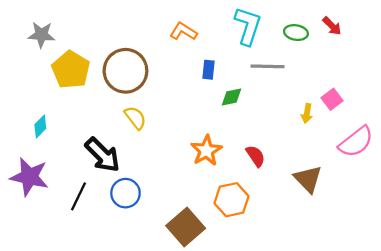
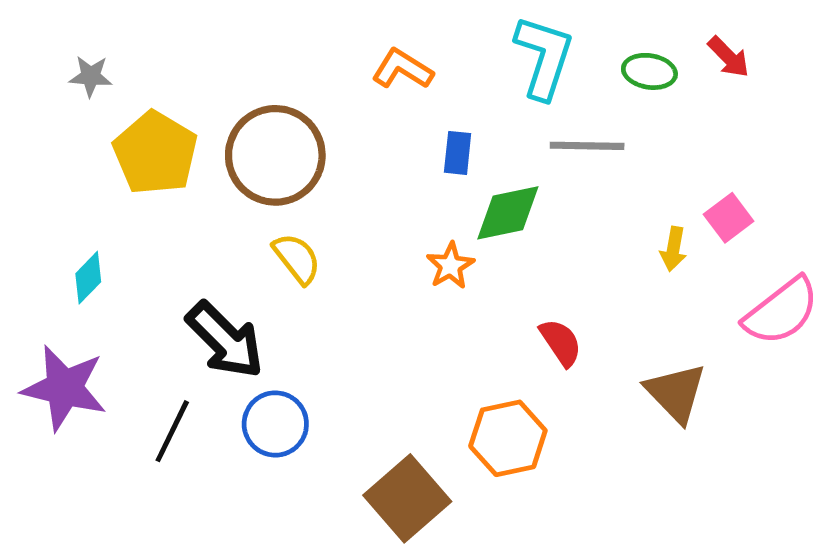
gray star: (41, 35) -> (91, 76), size x0.7
green diamond: (231, 97) -> (508, 213), size x1.4
orange star: (206, 151) -> (450, 266), moved, size x0.7

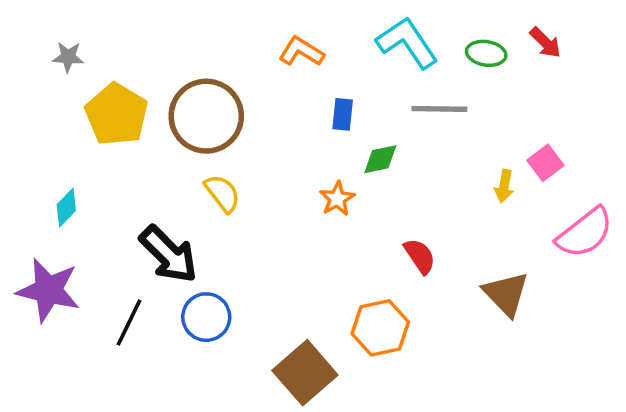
cyan L-shape: (544, 57) -> (407, 43), turned -52
green diamond: (508, 213) -> (380, 159), size x0.7

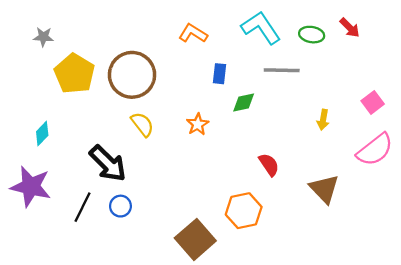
pink square: (545, 163) -> (373, 102), moved
orange star: (337, 199) -> (198, 124), moved
blue circle: (206, 317) -> (120, 206), moved, size x0.7

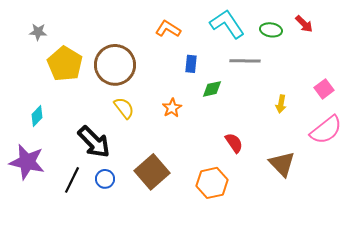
brown square: (195, 239) -> (152, 172), moved

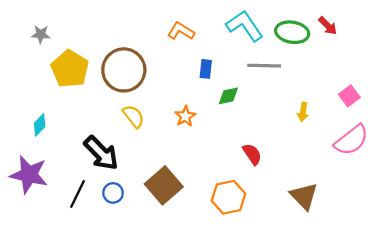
green ellipse: (271, 30) -> (292, 32), size x1.4
brown triangle: (282, 164) -> (304, 196), moved

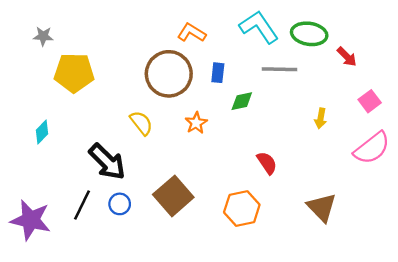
red arrow: (328, 26) -> (347, 57), moved
yellow pentagon: (70, 69) -> (74, 73), turned -30
brown circle: (124, 70) -> (169, 74), moved
purple star: (29, 175) -> (31, 220), moved

